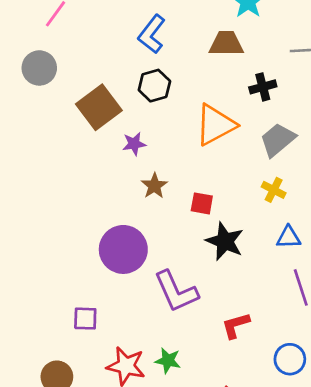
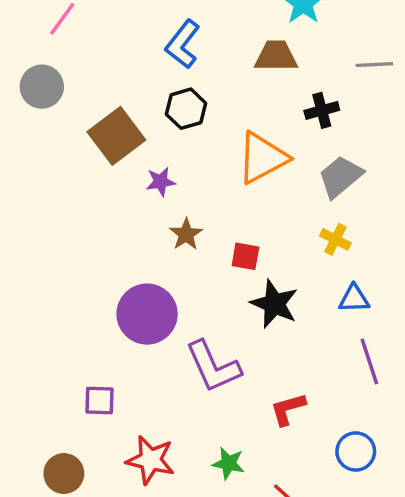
green star: (168, 361) -> (228, 463), moved

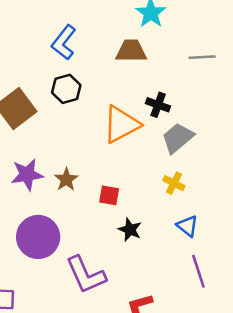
black cross: (322, 110) -> (158, 105), moved, turned 35
purple star: (161, 182) -> (27, 175), moved, size x1.5
blue triangle: (354, 299) -> (187, 226), turned 40
black star: (274, 304) -> (130, 230), size x0.7

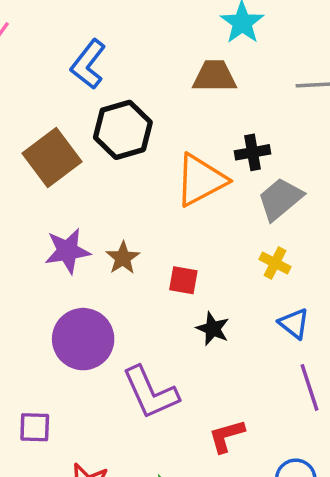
blue L-shape: (64, 42) -> (88, 64), moved
black hexagon: (66, 89) -> (123, 130), size x1.4
black cross: (158, 105) -> (253, 152), turned -30

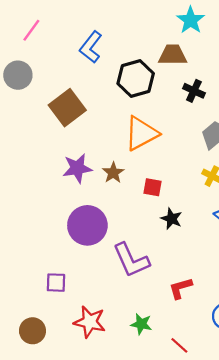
black hexagon: (123, 130) -> (136, 78), moved
black cross: (253, 152) -> (194, 91), moved, turned 35
orange triangle: (201, 180) -> (141, 133), moved

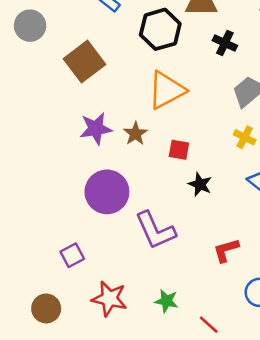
purple square: (56, 283) -> (72, 255), turned -30
red L-shape: (181, 288) -> (226, 250), moved

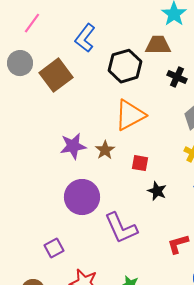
brown square: (85, 62) -> (56, 75), moved

